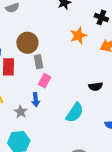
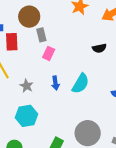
black semicircle: (96, 87) -> (99, 48), moved
blue arrow: (36, 100) -> (55, 83), moved

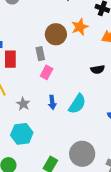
brown circle: (29, 17) -> (56, 34), moved

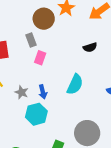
blue arrow: (52, 102) -> (43, 92), moved
cyan hexagon: (22, 134) -> (36, 114), moved

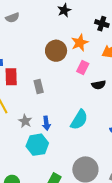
gray rectangle: (31, 40) -> (39, 87), moved
pink rectangle: (40, 58) -> (83, 67), moved

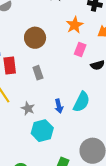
brown circle: (56, 51) -> (35, 38), moved
blue arrow: (46, 123) -> (59, 106), moved

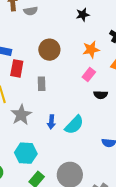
gray star: (28, 108) -> (21, 115), size x1.5
cyan hexagon: (42, 131) -> (26, 153), moved

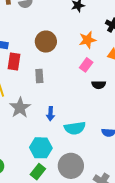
cyan semicircle: (74, 125) -> (75, 128), moved, turned 40
cyan hexagon: (26, 153) -> (41, 148), moved

